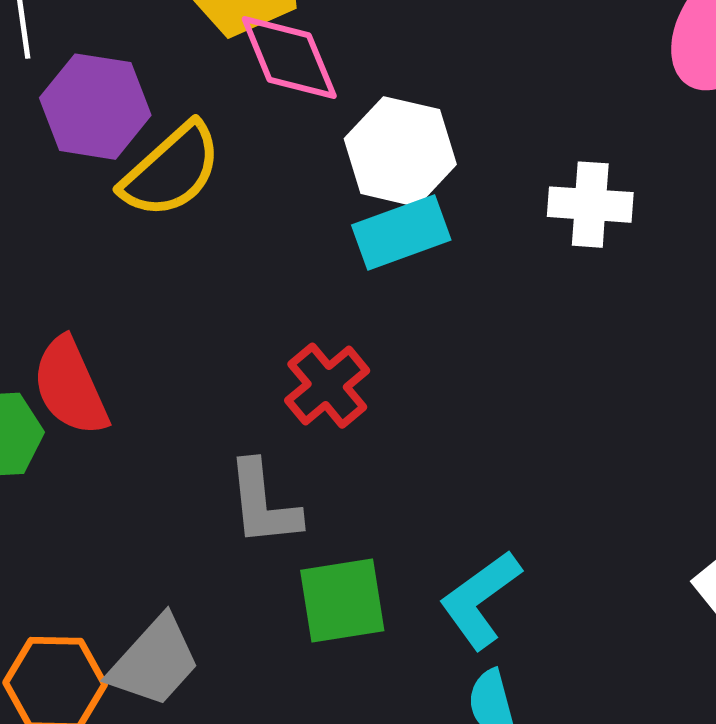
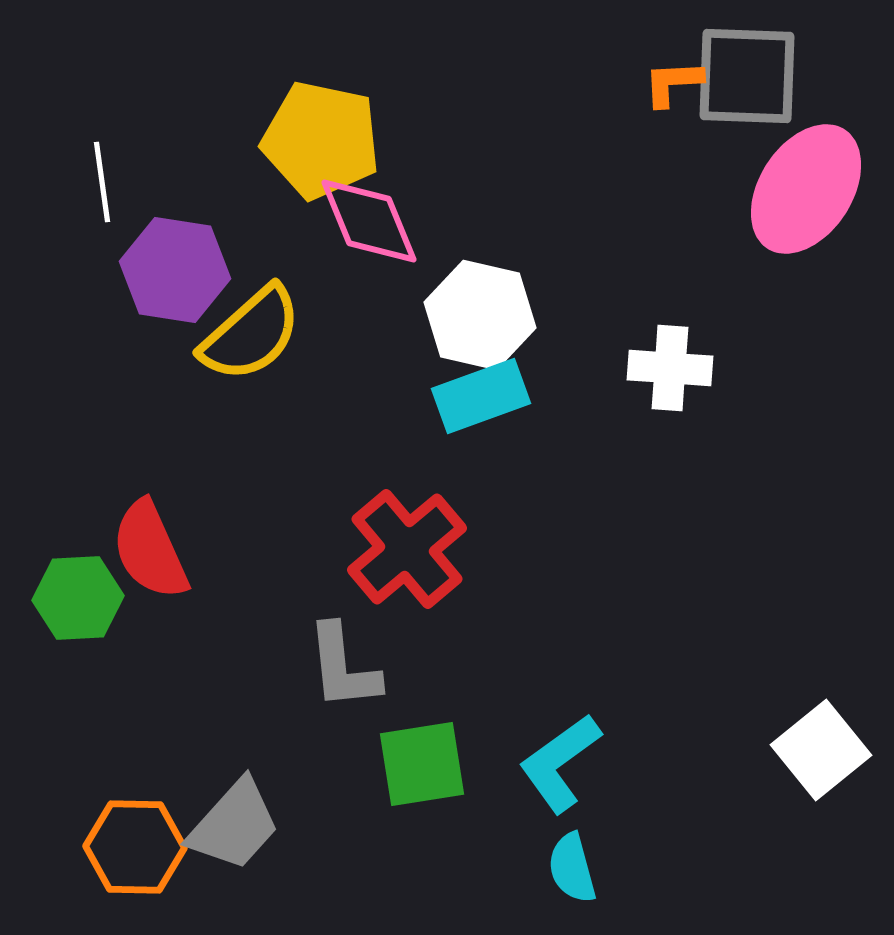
red cross: (327, 386) -> (407, 549), size x1.4

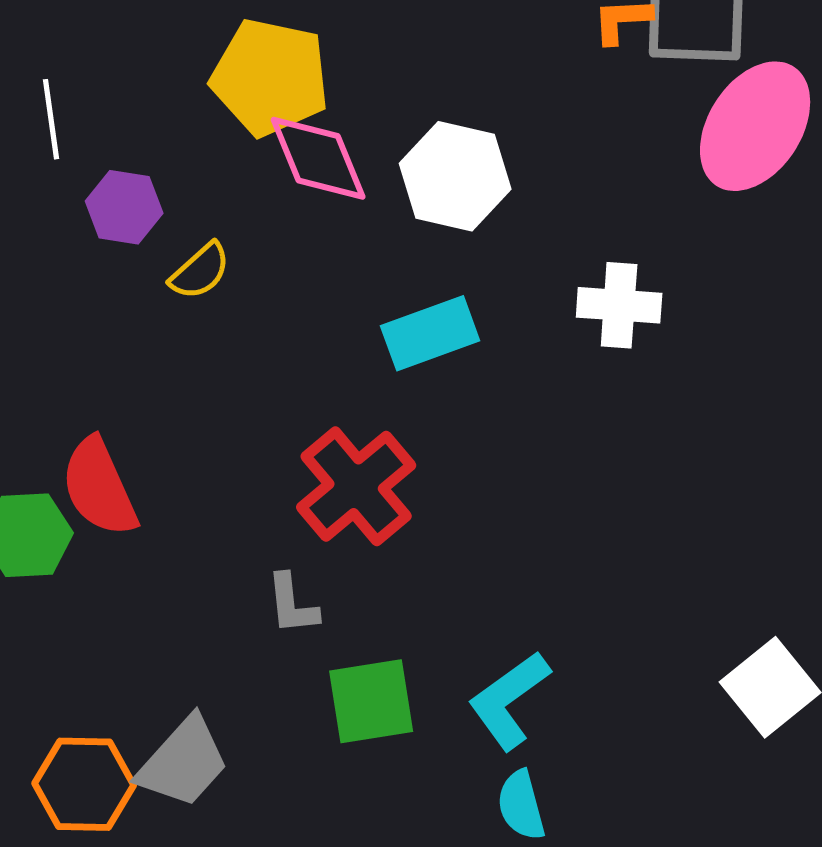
purple hexagon: (175, 270) -> (124, 207), size x0.7
white hexagon: (480, 315) -> (455, 176), moved
yellow semicircle: (251, 334) -> (200, 271), size x0.6
gray L-shape: (343, 667) -> (292, 604), size x0.7

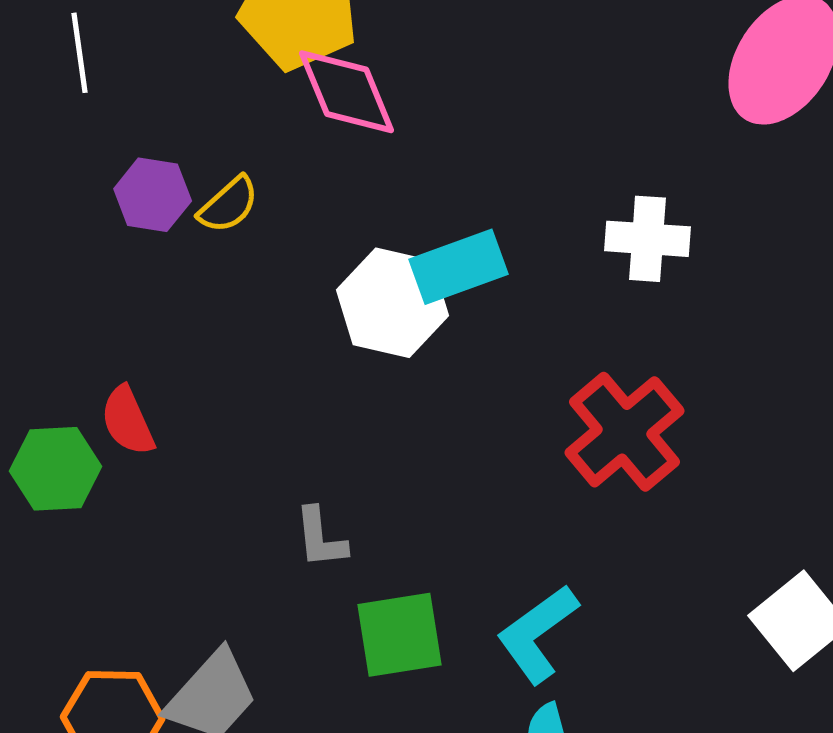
white hexagon: (455, 176) -> (393, 303), moved
purple hexagon: (124, 207) -> (153, 195), moved
red cross: (356, 486) -> (625, 432), moved
red semicircle: (99, 487) -> (128, 421), size x0.7

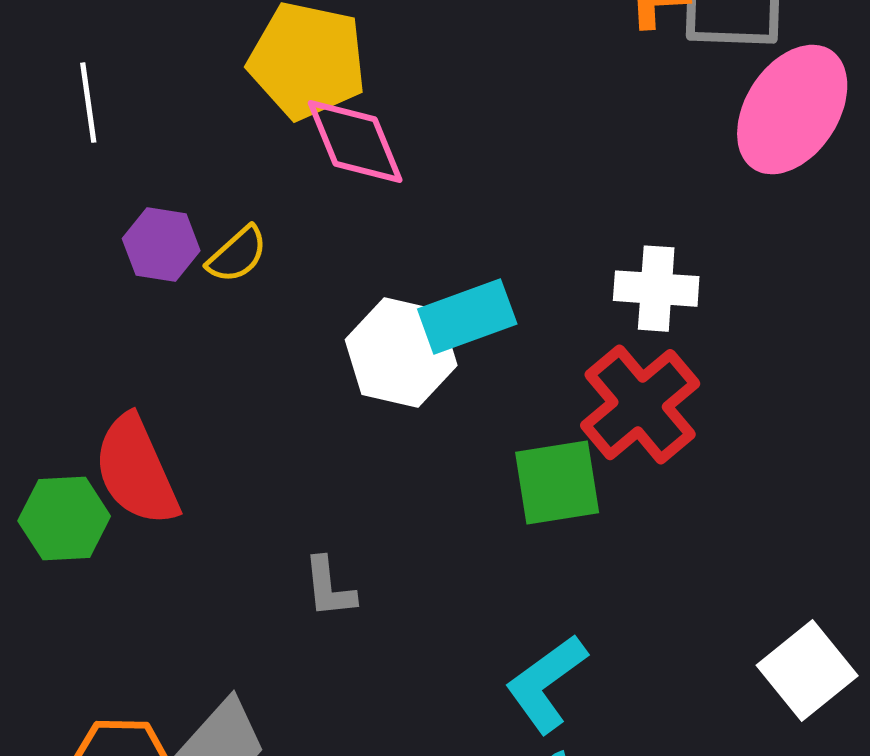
red semicircle: (128, 421) -> (136, 471), size x1.6
red cross: (625, 432) -> (640, 405), moved
green square: (400, 635) -> (557, 483), moved

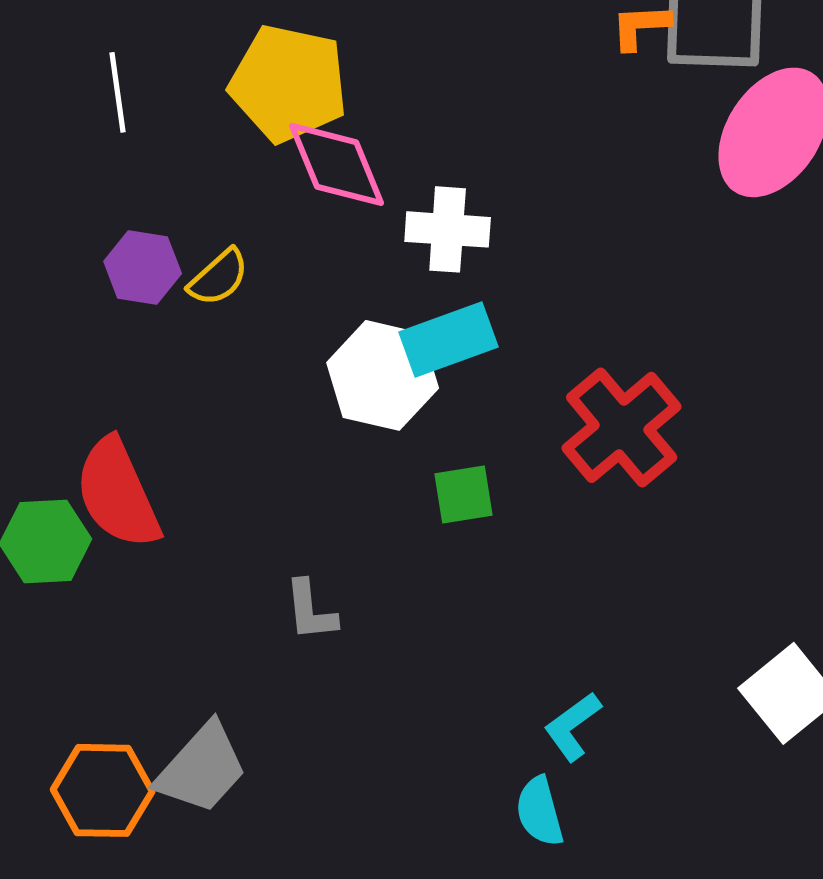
white line: (88, 103) -> (118, 92), moved
white cross: (656, 289) -> (448, 229), moved
green square: (557, 483) -> (464, 494), moved, size x0.7
cyan L-shape: (546, 684) -> (573, 726), moved, size x0.7

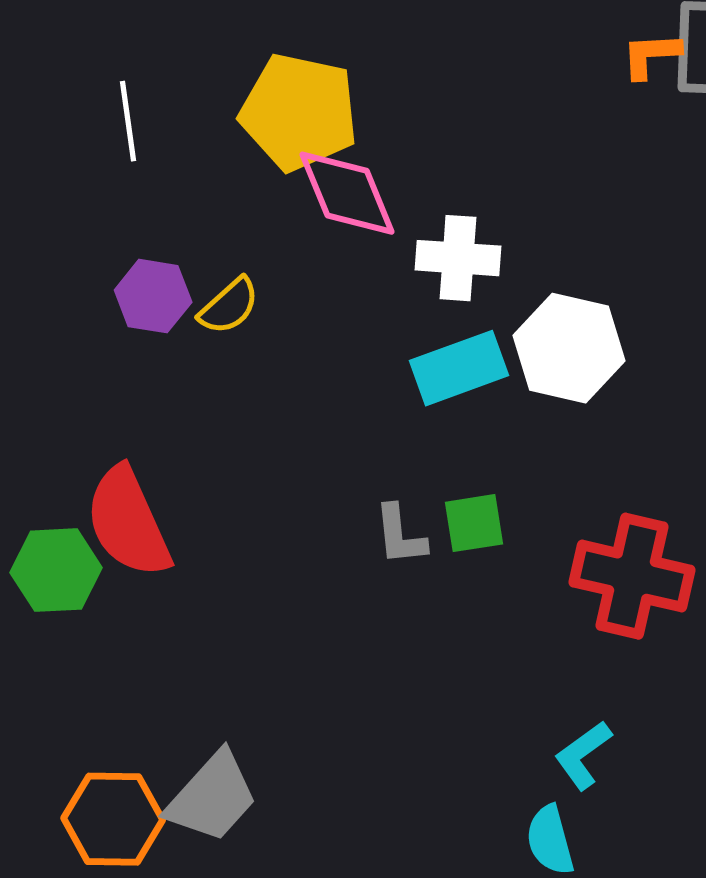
white hexagon: (383, 375) -> (569, 348), moved
red cross: (622, 427) -> (632, 576), moved, turned -37
gray L-shape: (311, 610) -> (400, 535), moved

